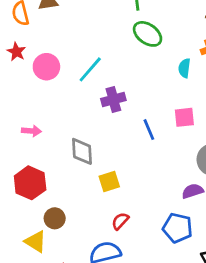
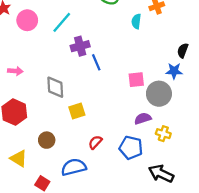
pink square: (184, 117) -> (136, 80), moved
blue line: (149, 130) -> (96, 62), moved
brown circle: (55, 218) -> (47, 140), moved
red semicircle: (120, 221) -> (95, 142), moved

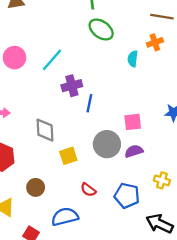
blue line: (96, 62) -> (89, 103), turned 35
gray circle: (159, 94) -> (107, 144), moved
purple semicircle: (143, 119) -> (134, 151), moved
red semicircle: (95, 142) -> (88, 190), turned -96

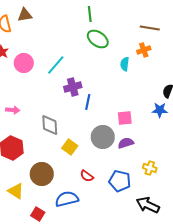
yellow square: (68, 156) -> (70, 147), turned -35
brown circle: (36, 187) -> (42, 174), size x1.5

